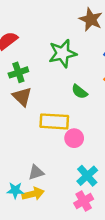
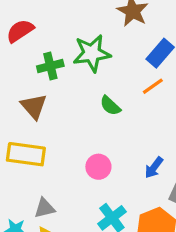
green cross: (18, 72) -> (50, 66), moved
yellow rectangle: (54, 121) -> (26, 154), moved

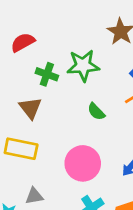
green cross: (50, 66) -> (47, 74), turned 30
pink circle: (98, 167) -> (83, 163), size x1.6

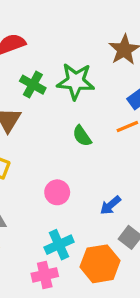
pink circle: (83, 163) -> (57, 192), size x0.6

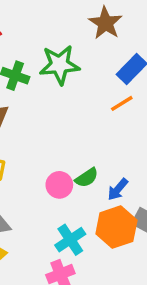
green semicircle: (82, 136) -> (87, 178), moved, turned -80
orange hexagon: (100, 264) -> (116, 227), moved

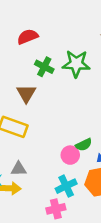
pink circle: (59, 185) -> (70, 155), moved

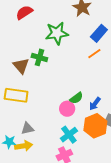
red semicircle: (28, 37) -> (24, 12), moved
green cross: (44, 67) -> (39, 57), moved

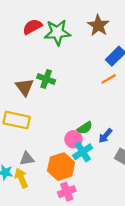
green star: (57, 33) -> (57, 32), moved
orange hexagon: (95, 126) -> (61, 167), moved
cyan cross: (69, 135) -> (83, 152), moved
yellow arrow: (24, 146) -> (21, 178), turned -108

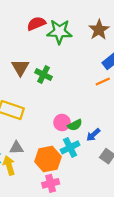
brown triangle: (24, 87) -> (20, 68), moved
pink circle: (73, 139) -> (62, 122), moved

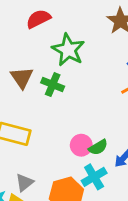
green star: (59, 32) -> (68, 50), moved, turned 30
gray triangle: (17, 148) -> (24, 182), turned -32

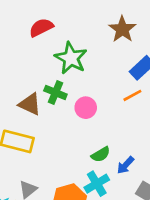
brown triangle: (22, 78) -> (30, 104), moved, turned -30
pink circle: (81, 145) -> (86, 108), moved

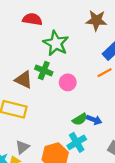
red semicircle: (41, 28) -> (32, 19), turned 36
brown star: (122, 29) -> (96, 20), turned -30
blue arrow: (125, 165) -> (94, 120), moved, turned -112

